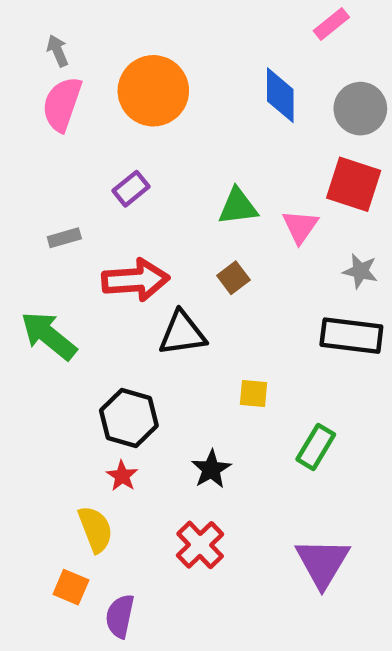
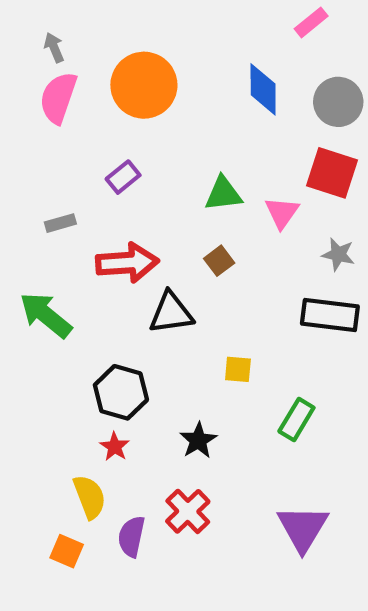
purple semicircle: (120, 616) -> (131, 537), moved

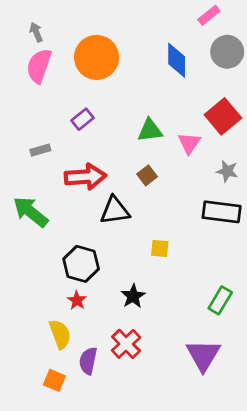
gray circle: (338, 102) -> (227, 52), moved
red square: (332, 173) -> (223, 116), turned 32
green rectangle: (296, 419) -> (220, 300), moved
orange square: (67, 551) -> (54, 380), moved

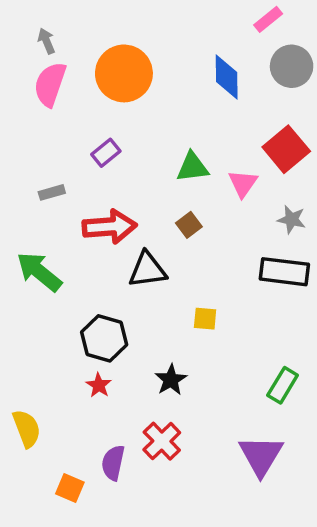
yellow semicircle: (60, 334) -> (27, 429), moved

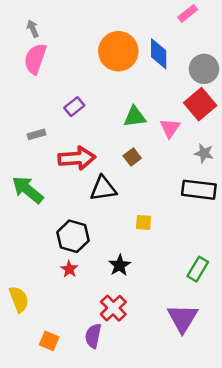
gray circle: (292, 66) -> (204, 69), moved
orange circle: (124, 73) -> (118, 51), moved
purple semicircle: (113, 463) -> (93, 336), moved

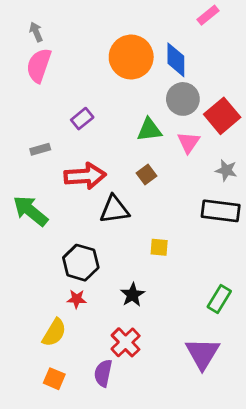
gray circle: (204, 69) -> (183, 99), moved
red star: (69, 269) -> (77, 299), turned -30
yellow semicircle: (19, 299) -> (54, 333), moved, turned 52

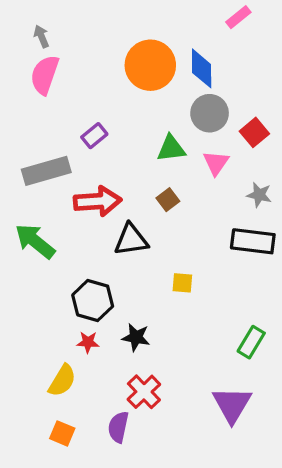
red square: (222, 116) -> (254, 132), size x0.7
gray rectangle: (40, 149) -> (46, 171), size x2.0
black star: (133, 295) -> (136, 337), moved, turned -30

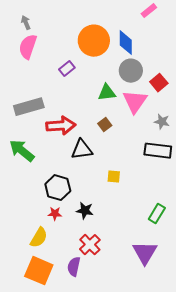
purple rectangle: (94, 136) -> (67, 69), moved
pink triangle: (216, 163) -> (135, 102), size x1.5
orange square: (62, 433) -> (39, 271), size x1.8

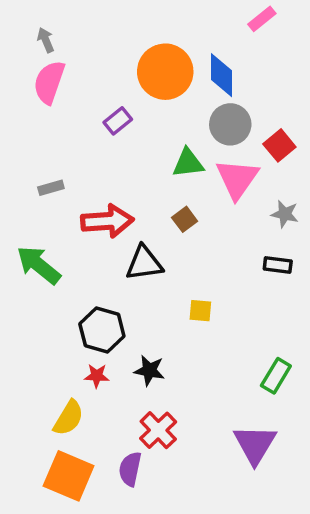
gray rectangle: (29, 107) -> (51, 188), size x0.5
black rectangle: (158, 151) -> (278, 265), size x0.6

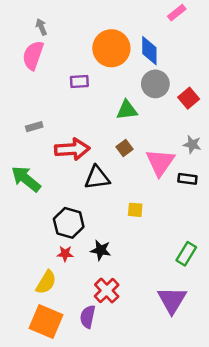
gray arrow: (46, 40) -> (41, 27), moved
purple rectangle: (118, 121) -> (79, 82), turned 36
pink triangle: (237, 179) -> (160, 162), moved

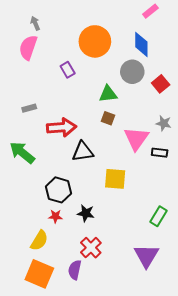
blue diamond: (149, 51) -> (141, 44), moved
purple rectangle: (79, 82) -> (68, 70), turned 63
brown square: (124, 148) -> (108, 118), moved, turned -32
yellow square: (135, 210) -> (115, 179), size x1.6

